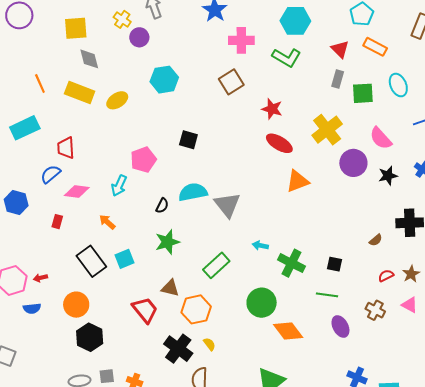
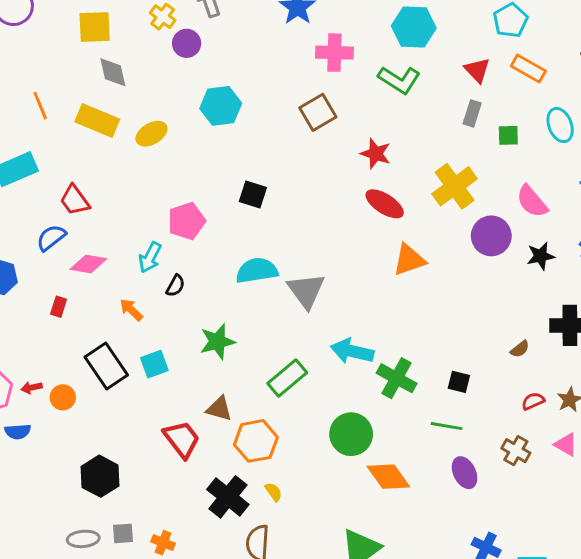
green square: (363, 93) -> (508, 135), size x0.7
red trapezoid: (66, 148) -> (75, 200), turned -35
black semicircle: (162, 206) -> (175, 286), moved
cyan arrow: (260, 245) -> (352, 351), size x1.8
orange circle: (76, 305) -> (63, 397), moved, size x0.7

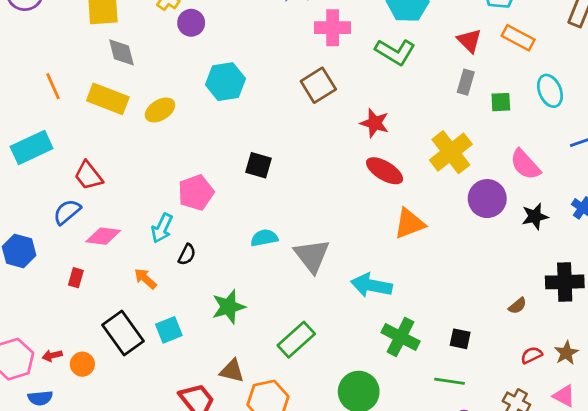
cyan semicircle: (257, 271) -> (264, 238), size x0.7
cyan arrow: (352, 351) -> (371, 285), moved

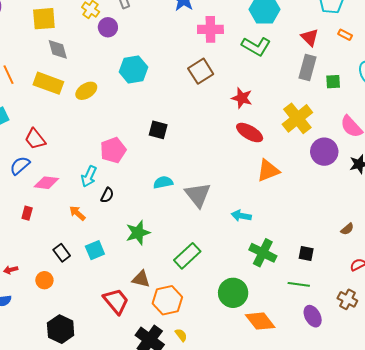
orange rectangle: (518, 38) -> (345, 35), size x0.6
gray rectangle: (466, 82) -> (308, 67), size x1.4
cyan arrow: (371, 285) -> (241, 216), size x0.7
black rectangle: (123, 333) -> (62, 253), size x0.6
orange circle: (82, 364) -> (44, 280), moved

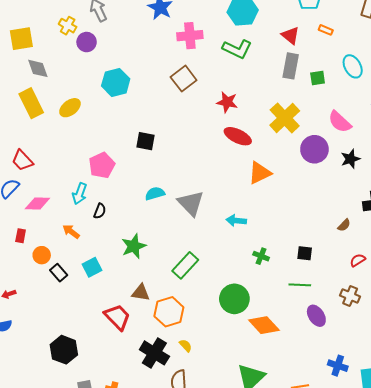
yellow rectangle: (48, 83) -> (31, 103), turned 48
green cross: (263, 253) -> (261, 256), size x0.6
orange circle: (44, 280) -> (42, 255), moved

